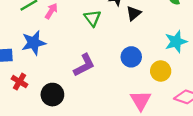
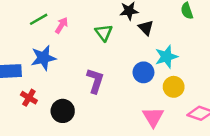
black triangle: (134, 13) -> (146, 28), turned -35
cyan star: (176, 42) -> (166, 57), moved
purple L-shape: (84, 65) -> (95, 81), turned -45

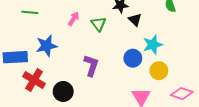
green line: (39, 19) -> (30, 12), moved, turned 35
pink arrow: (61, 25) -> (74, 19), moved
red cross: (29, 98) -> (34, 80), size x1.5

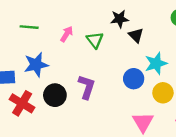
green line: (30, 12) -> (29, 27), moved
black circle: (63, 91) -> (55, 95), moved

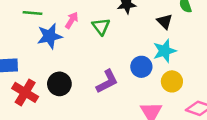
black triangle: (136, 35) -> (165, 22), moved
blue star: (36, 65) -> (50, 36), moved
purple L-shape: (87, 87) -> (107, 81), moved, turned 45

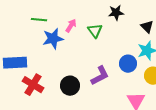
black circle: (59, 84) -> (70, 86), moved

